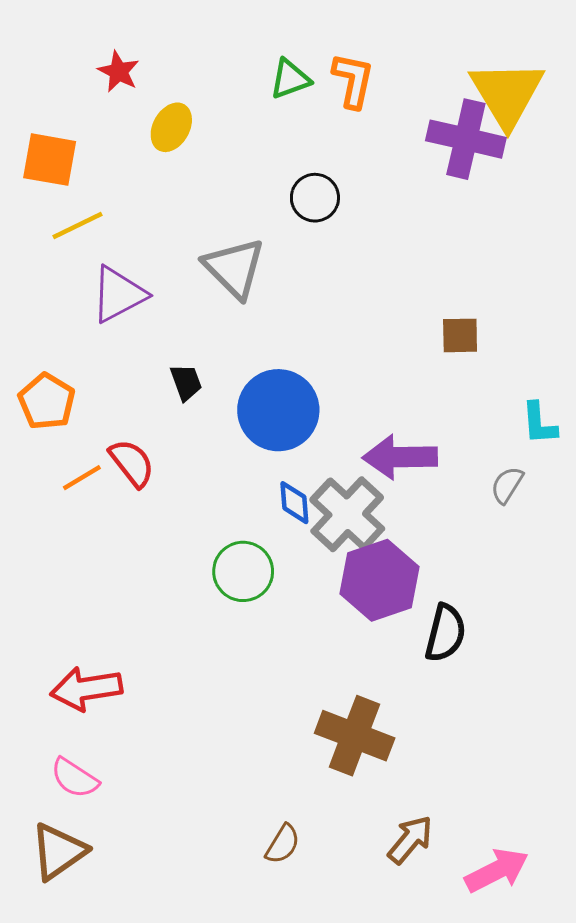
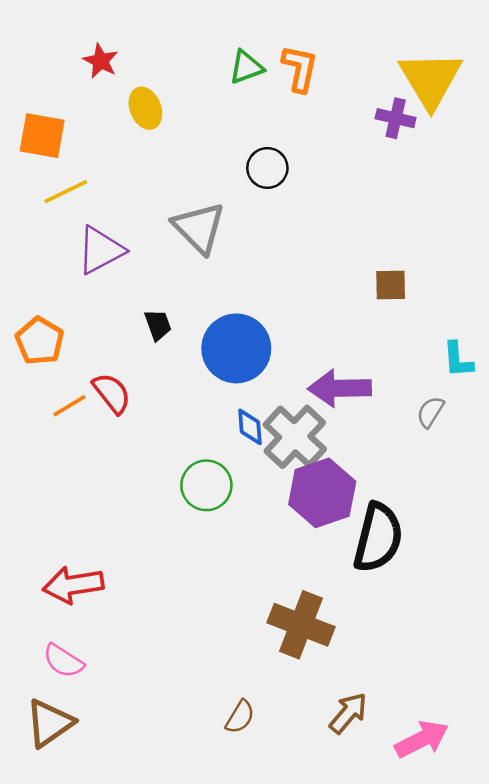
yellow ellipse: (171, 127) -> (145, 108), turned -51
purple cross: (466, 139) -> (396, 118), size x0.6
black semicircle: (445, 633) -> (378, 538), size x1.4

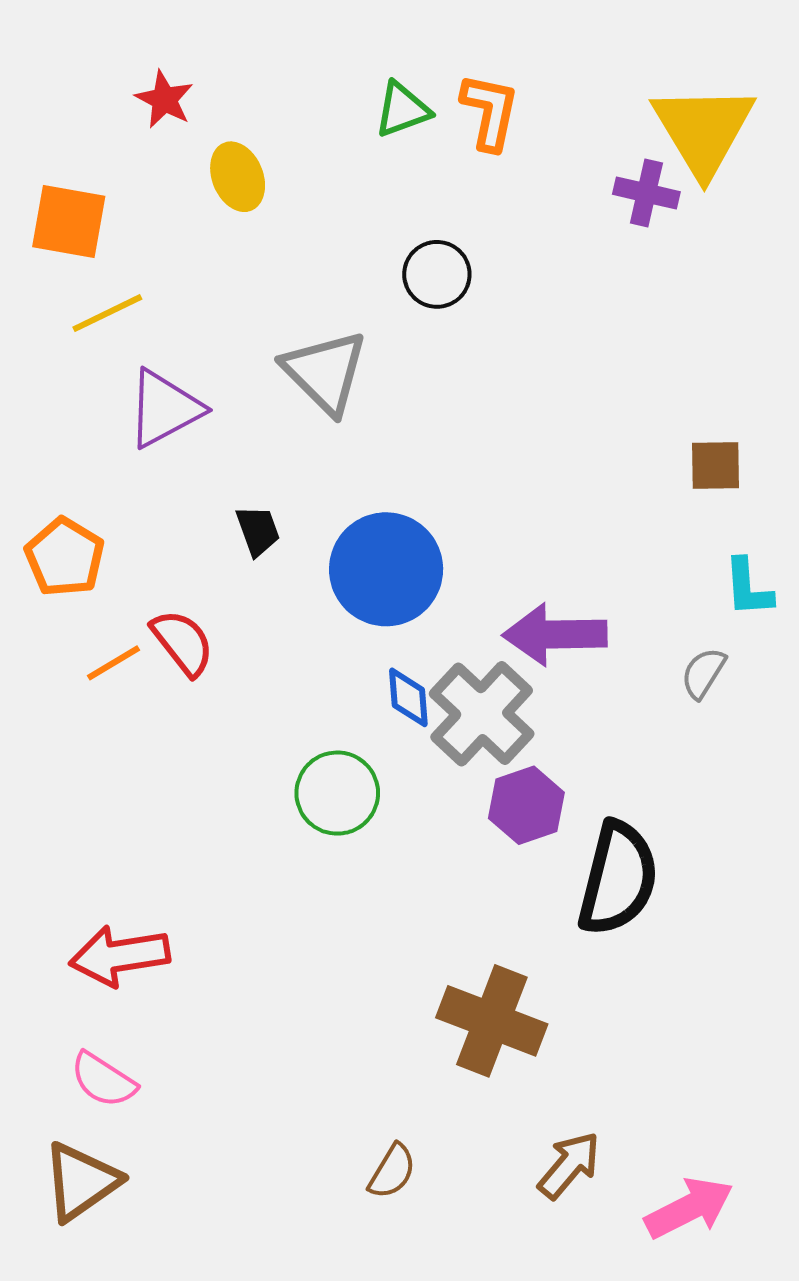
brown square: (391, 285) -> (716, 466), moved
purple hexagon: (322, 493) -> (526, 805), size x0.7

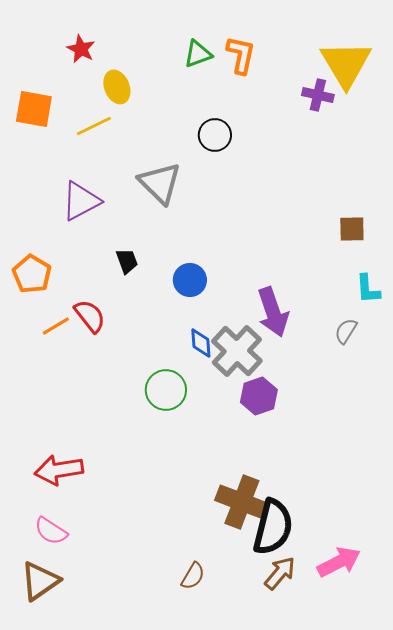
yellow line: (107, 313) -> (94, 126), moved
blue circle: (386, 569) -> (190, 280), size x0.6
purple arrow: (555, 634) -> (273, 312), turned -108
black semicircle: (618, 878) -> (273, 527), moved
pink arrow: (689, 1208) -> (339, 562), moved

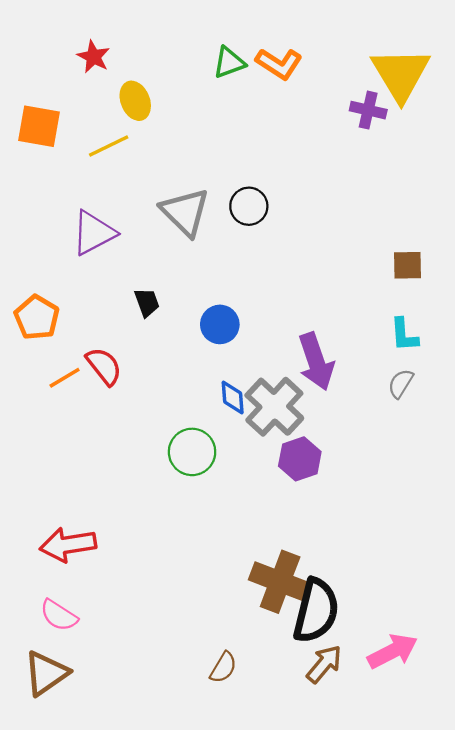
orange L-shape: (241, 55) -> (279, 64), turned 111
black circle: (215, 135) -> (249, 206), moved
cyan L-shape: (368, 289) -> (404, 335), moved

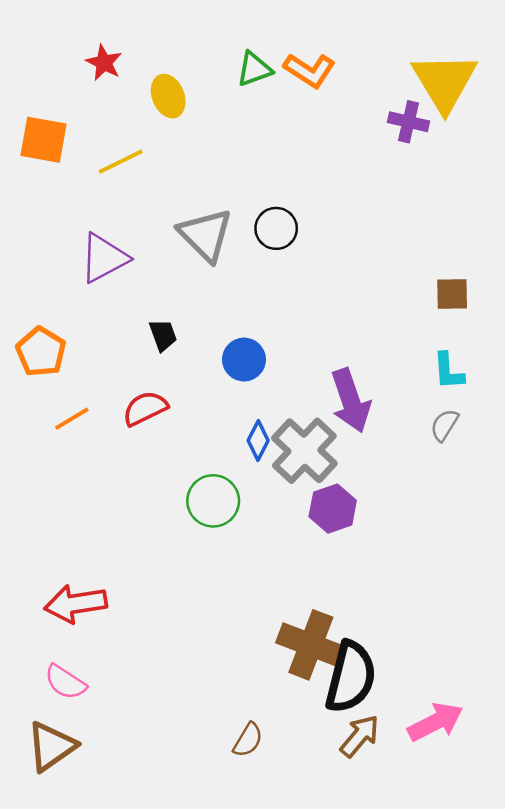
yellow ellipse: (135, 101) -> (168, 96), moved
red semicircle: (104, 366) -> (145, 408), moved, turned -78
blue diamond: (233, 397) -> (258, 440), turned 32

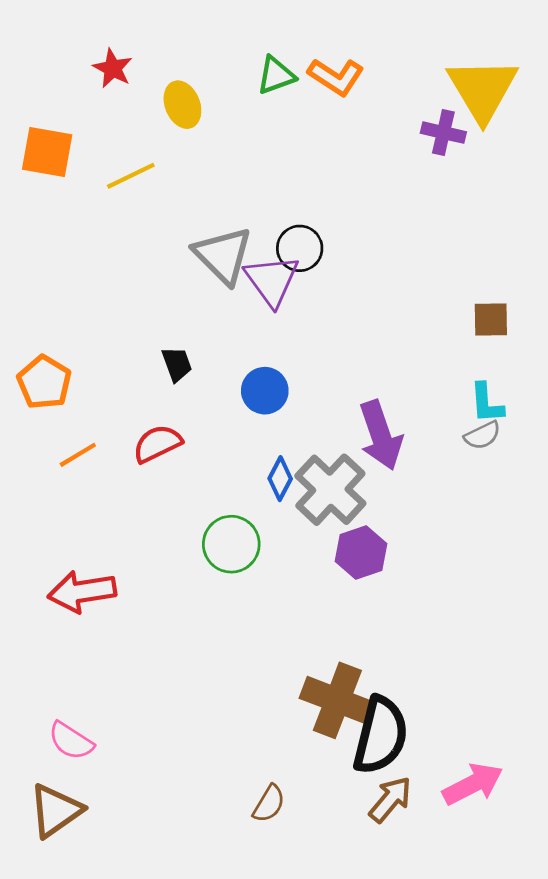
purple triangle: (104, 258) -> (272, 280), moved, turned -38
gray semicircle: (444, 425) -> (482, 435), moved, turned -148
red arrow: (76, 604) -> (82, 592), moved

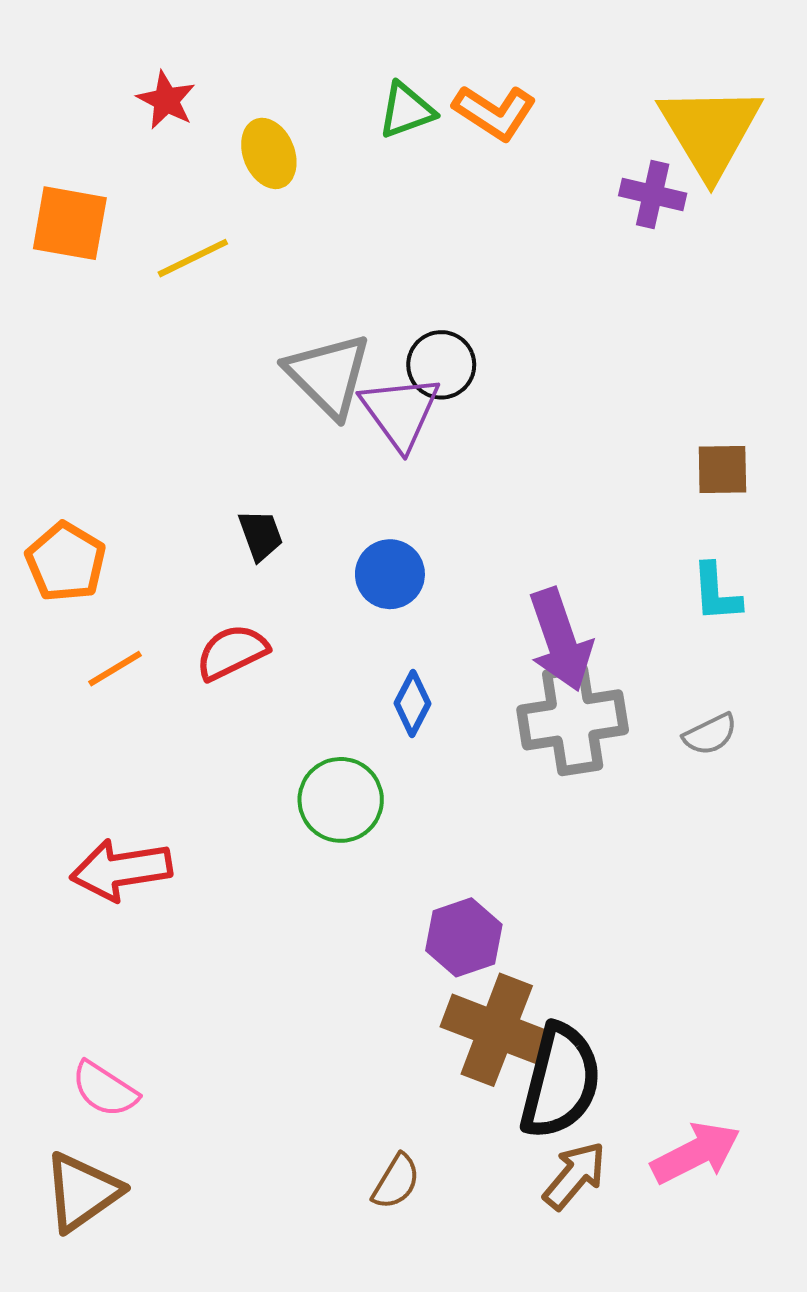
gray semicircle: (482, 435) -> (710, 734), moved
gray cross: (330, 490) -> (573, 720), moved, turned 38
purple hexagon: (361, 553) -> (464, 937), moved

